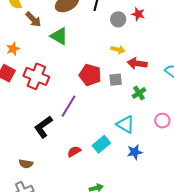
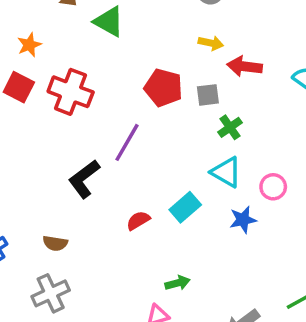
green cross: (139, 93) -> (230, 127), moved
pink circle: (162, 121) -> (273, 187), moved

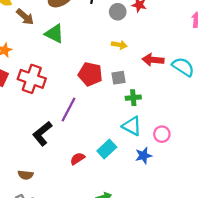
red arrow: (245, 66) -> (153, 60), moved
green cross: (230, 127) -> (133, 98), turned 32

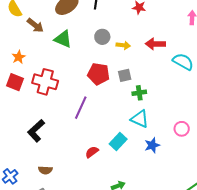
gray circle: (118, 12) -> (102, 37), moved
red arrow: (153, 60) -> (155, 44), moved
black L-shape: (42, 134) -> (36, 131), moved
pink circle: (162, 134) -> (182, 129), moved

